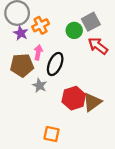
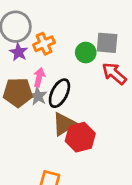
gray square: (91, 22) -> (107, 43), turned 30
gray star: (39, 86) -> (38, 96), moved
brown triangle: (92, 102) -> (64, 124), moved

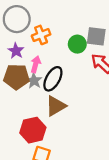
purple star: (19, 52) -> (16, 51), moved
red hexagon: (80, 137) -> (33, 130), moved

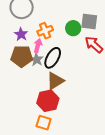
orange cross: (41, 35) -> (45, 31), moved
red hexagon: (33, 130) -> (48, 101), moved

